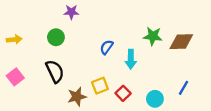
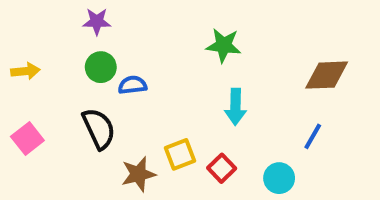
purple star: (71, 12) -> (97, 22), moved
green star: (153, 36) -> (224, 45), moved
blue semicircle: (107, 47) -> (132, 85), moved, turned 48
blue line: (184, 88) -> (313, 136), moved

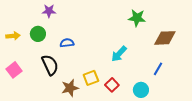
green star: (224, 45) -> (137, 18), moved
green circle: (101, 67) -> (38, 34), moved
cyan arrow: (235, 107) -> (119, 54), turned 42

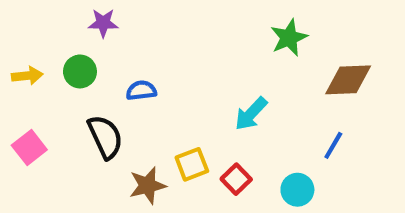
green star: (137, 18) -> (289, 38), turned -30

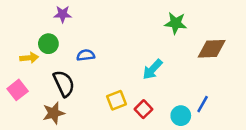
green star: (289, 38) -> (176, 23), turned 30
yellow arrow: (27, 76) -> (29, 58), moved
blue line: (333, 145) -> (203, 104), moved
brown star: (148, 185) -> (54, 113), moved

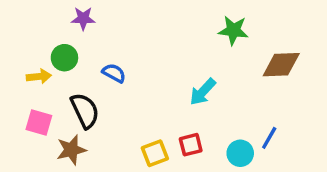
blue semicircle: (86, 55) -> (114, 73), turned 36
pink square: (18, 90) -> (39, 123), moved, turned -36
yellow square: (117, 100) -> (155, 153), moved
red square: (144, 109) -> (191, 145), turned 30

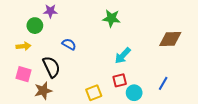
green star: (233, 30) -> (111, 18), moved
green circle: (64, 58) -> (35, 26), moved
red square: (191, 145) -> (120, 80), moved
cyan circle: (240, 153) -> (134, 93), moved

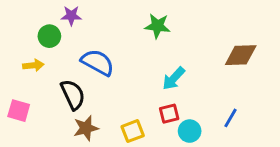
blue semicircle: (69, 44) -> (98, 62), size x1.6
pink square: (24, 74) -> (19, 111), moved
brown star: (43, 91) -> (86, 128), moved

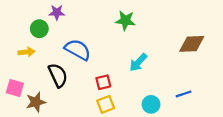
red square: (169, 114) -> (103, 82), moved
blue line: (230, 118) -> (184, 94), turned 42
brown star: (86, 128) -> (36, 102), moved

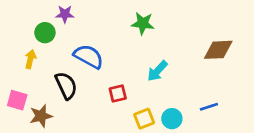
yellow arrow: (26, 52) -> (30, 59), turned -70
yellow square: (106, 104) -> (144, 119), moved

